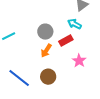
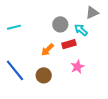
gray circle: (45, 32) -> (60, 24), moved

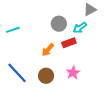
cyan arrow: (81, 30) -> (80, 28), turned -72
pink star: (77, 67) -> (73, 73), moved

